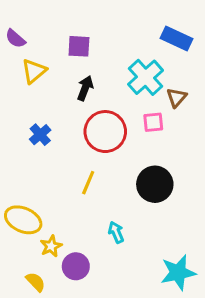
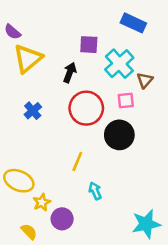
blue rectangle: (177, 39) -> (133, 23), moved
purple square: (79, 46) -> (89, 45), moved
yellow triangle: (34, 71) -> (28, 59), size x1.4
yellow line: (88, 183) -> (77, 162), moved
black circle: (155, 184) -> (119, 135), moved

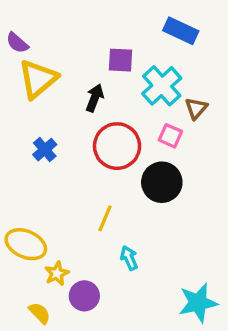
pink square: (126, 101) -> (170, 136), turned 30

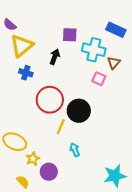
blue rectangle: (181, 31) -> (116, 30), moved
cyan cross: (162, 86) -> (94, 50), turned -35
red circle: (117, 146) -> (50, 100), moved
blue cross: (45, 150) -> (26, 73), moved, turned -32
black circle: (162, 182) -> (79, 111), moved

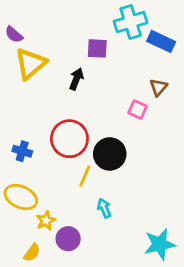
cyan cross: (94, 50) -> (131, 22), moved, turned -30
blue cross: (26, 73) -> (22, 151), moved
yellow semicircle: (23, 182) -> (32, 253), turned 80

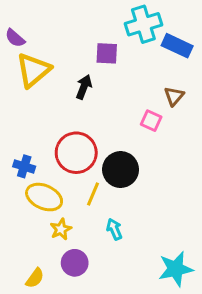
yellow ellipse: (21, 197) -> (44, 197), moved
yellow star: (46, 221) -> (61, 229), moved

